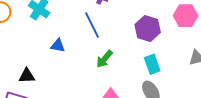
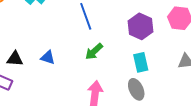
blue triangle: (58, 46) -> (48, 57), moved

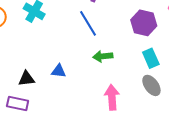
green arrow: (94, 51) -> (103, 56), turned 48

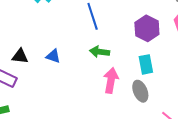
pink arrow: (112, 97) -> (111, 80), moved

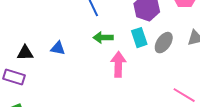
cyan rectangle: (146, 64) -> (139, 38), moved
gray ellipse: (140, 91) -> (164, 43), moved, turned 65

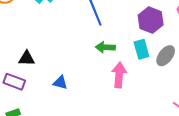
blue triangle: (58, 48) -> (60, 82), moved

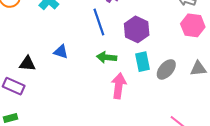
purple hexagon: (151, 20) -> (137, 29), moved
blue triangle: (60, 82) -> (61, 52), moved

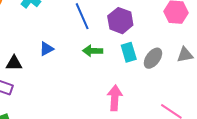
blue triangle: (61, 52) -> (46, 49), turned -42
pink arrow: (119, 86) -> (115, 98), moved

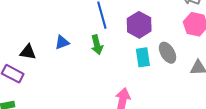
green arrow: (93, 51) -> (97, 45), moved, turned -114
gray ellipse: (153, 58) -> (168, 53), moved, turned -75

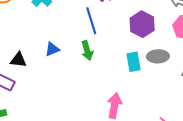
purple hexagon: (139, 25) -> (142, 24), moved
gray ellipse: (168, 53) -> (158, 56), turned -60

